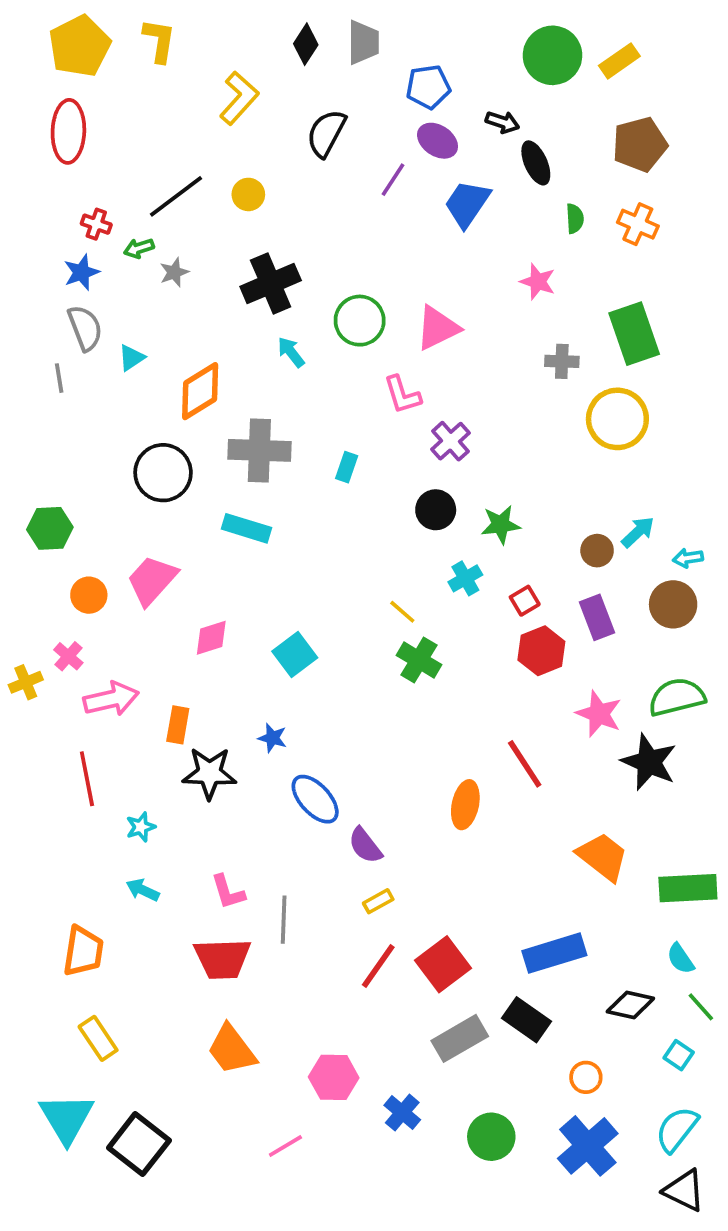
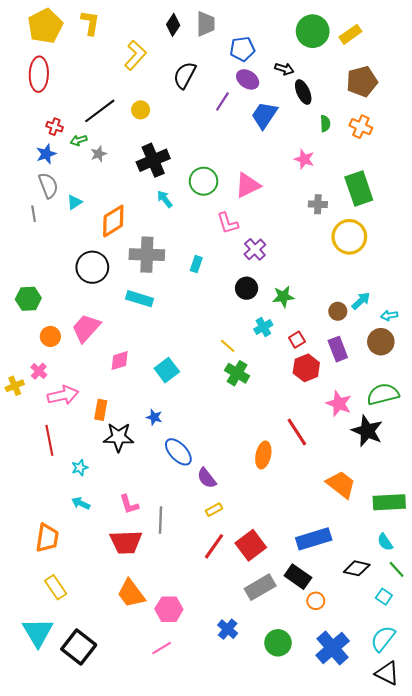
pink hexagon: (334, 1077) -> (169, 609), moved
orange circle: (586, 1077) -> (316, 601), moved

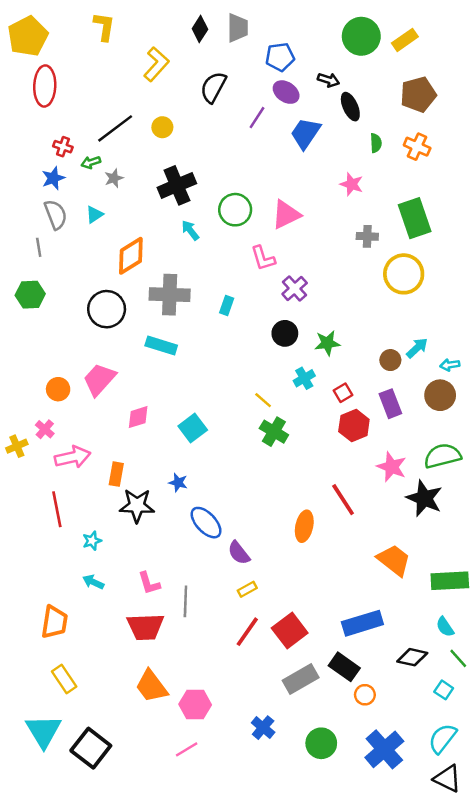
yellow pentagon: (45, 26) -> (28, 36), moved
cyan triangle: (74, 202) -> (94, 215), moved
green hexagon: (28, 299) -> (30, 295), moved

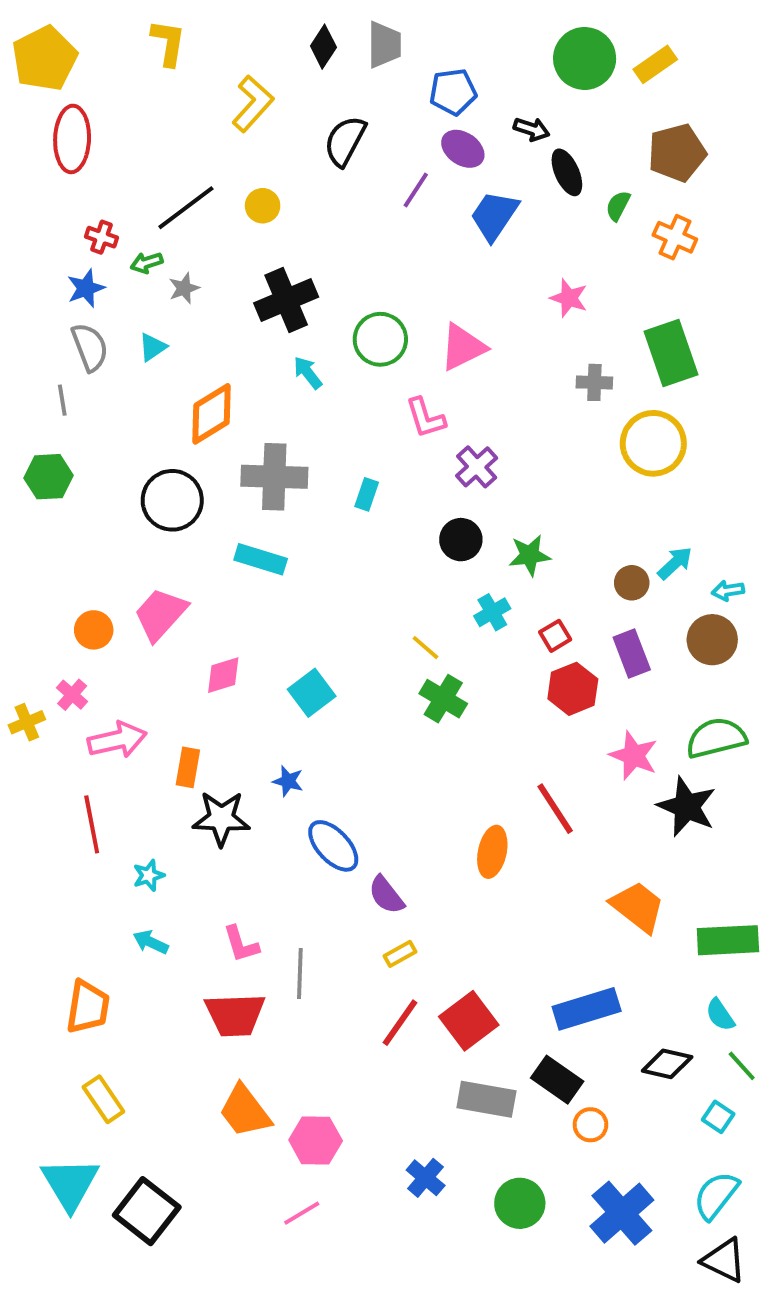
green semicircle: (376, 143) -> (618, 206), moved, turned -150
gray rectangle: (301, 679) -> (486, 1099), turned 40

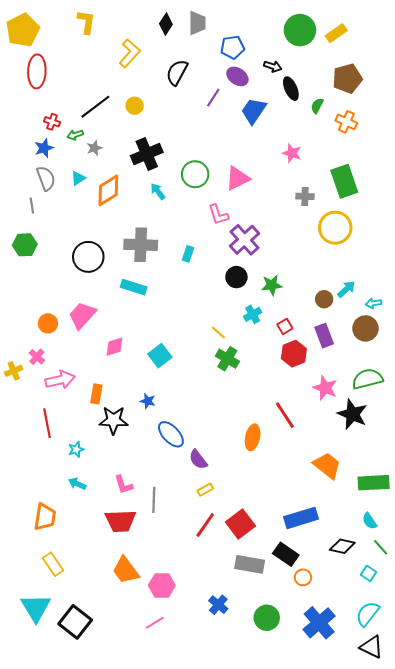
orange diamond: (211, 414) -> (108, 190), moved
purple cross: (477, 467) -> (245, 240), size x1.4

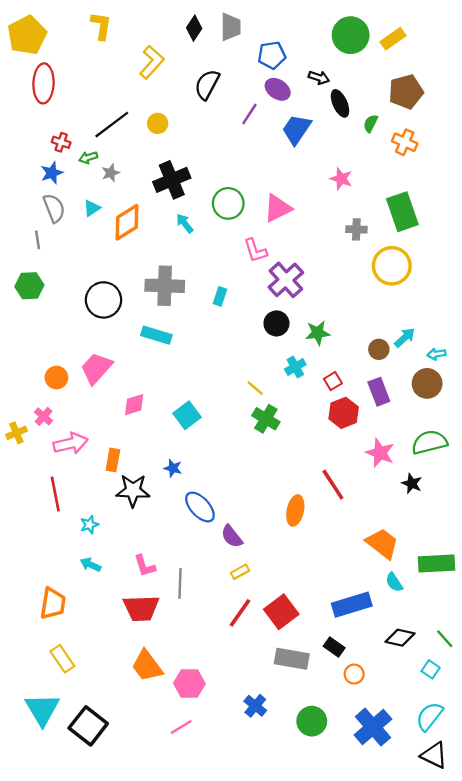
black star: (352, 414) -> (412, 483), size x0.6
cyan semicircle: (370, 521) -> (394, 582), moved
black rectangle: (286, 554) -> (334, 647), size x0.7

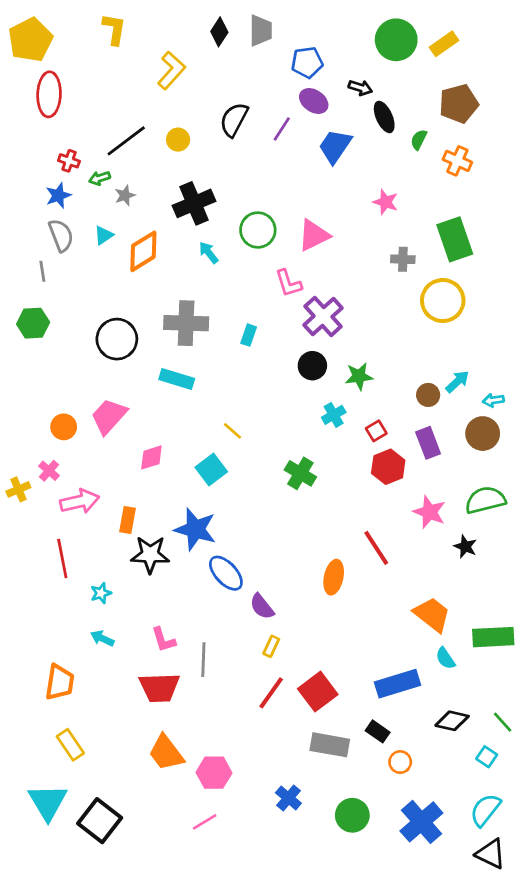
black semicircle: (207, 85) -> (234, 120), moved
yellow line: (255, 388) -> (233, 431), moved
blue star: (173, 468) -> (195, 529), size x2.0
yellow rectangle: (240, 572) -> (271, 646), turned -36

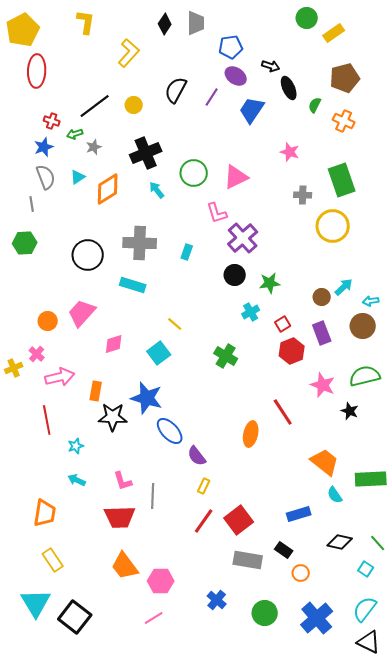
green circle: (396, 40) -> (307, 18), moved, size x0.7
blue rectangle: (398, 684) -> (299, 514), size x0.7

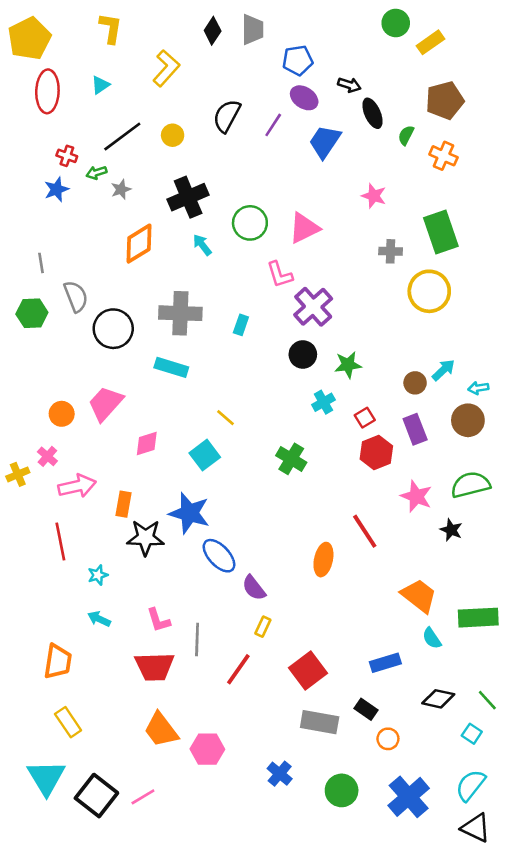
gray semicircle: (46, 177) -> (76, 296), moved
cyan triangle: (78, 177) -> (100, 85), moved
red line: (204, 521) -> (238, 669), moved
pink line: (154, 618) -> (143, 797), moved

